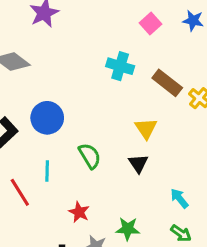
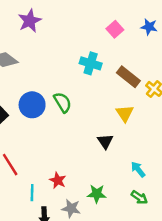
yellow triangle: (146, 128) -> (125, 113), moved
green semicircle: (90, 156) -> (63, 102), moved
cyan line: (47, 171) -> (32, 193), moved

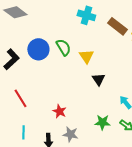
yellow triangle: (125, 113) -> (86, 56), moved
cyan line: (32, 193) -> (23, 132), moved
green star: (97, 194) -> (102, 122), moved

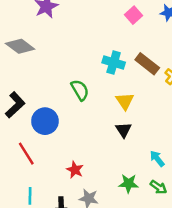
cyan cross: (86, 15) -> (114, 63), moved
blue circle: (38, 49) -> (45, 121), moved
yellow triangle: (86, 56) -> (125, 101), moved

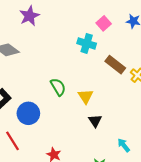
cyan cross: (114, 63) -> (87, 43), moved
yellow triangle: (125, 101) -> (86, 96), moved

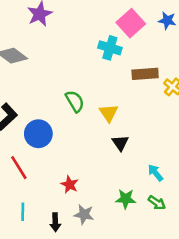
pink square: (104, 23) -> (131, 23), size x1.5
brown rectangle: (115, 65) -> (145, 74), turned -42

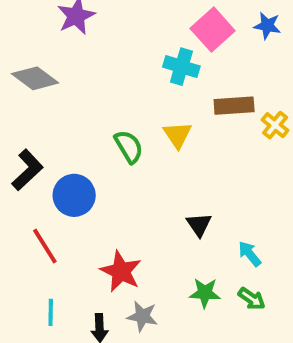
yellow triangle: (109, 113) -> (177, 135), moved
black triangle: (120, 143) -> (199, 225), moved
red star: (70, 185) -> (121, 271), size x1.5

